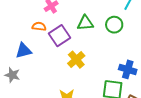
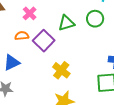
yellow cross: (76, 60) -> (61, 70), moved

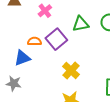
orange semicircle: (22, 36) -> (34, 41), moved

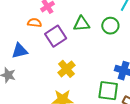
orange semicircle: (34, 41) -> (34, 23), moved

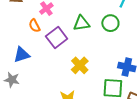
orange semicircle: (34, 23) -> (34, 26), turned -120
yellow cross: (67, 69) -> (80, 65), moved

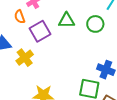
yellow cross: (80, 65) -> (25, 58), moved

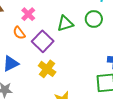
yellow cross: (25, 58) -> (47, 69), moved

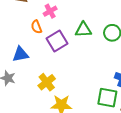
yellow cross: (47, 69) -> (47, 82), moved

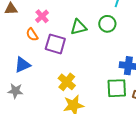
purple square: (57, 41) -> (55, 44), turned -30
yellow cross: (47, 82) -> (67, 82), moved

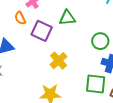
green circle: (107, 24) -> (100, 41), moved
yellow cross: (67, 82) -> (59, 61), moved

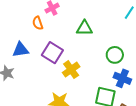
purple square: (42, 31) -> (52, 53), moved

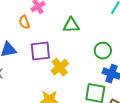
purple square: (52, 53) -> (40, 51), turned -35

